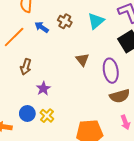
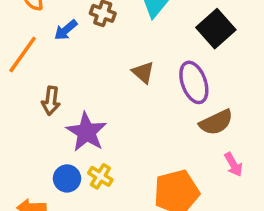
blue arrow: (42, 27) -> (66, 30), turned -64
purple star: (43, 88) -> (86, 132), size x1.6

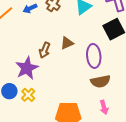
brown triangle: (143, 72) -> (67, 43), turned 40
brown arrow: (51, 101) -> (45, 50), moved

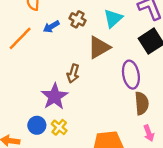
brown triangle: (67, 43) -> (99, 47), moved, size x1.5
brown semicircle: (100, 81) -> (142, 103), turned -78

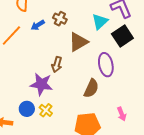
cyan triangle: (113, 18) -> (100, 21), moved
purple star: (54, 96) -> (41, 84), turned -30
brown semicircle: (142, 103) -> (91, 88), moved, turned 30

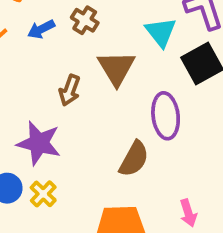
cyan triangle: (100, 21) -> (161, 32), turned -30
brown triangle: (78, 42) -> (116, 68), turned -35
brown arrow: (57, 65) -> (70, 90), moved

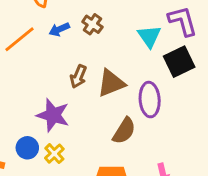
brown triangle: (116, 68) -> (111, 83), moved, turned 36

